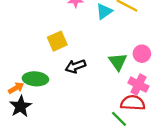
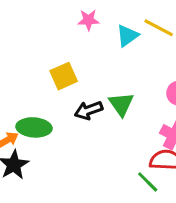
green triangle: (118, 62) -> (121, 104), moved

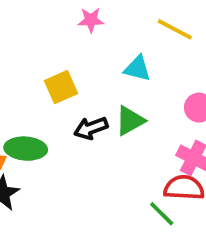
cyan triangle: (127, 36) -> (137, 68), moved, turned 50
green triangle: (121, 104) -> (130, 121), turned 36

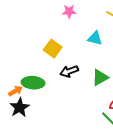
yellow square: (61, 87) -> (53, 49), turned -30
green triangle: (130, 121) -> (100, 78), moved

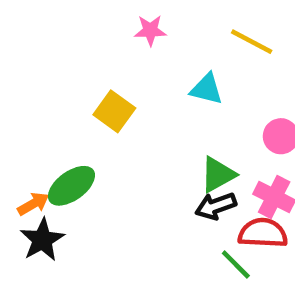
black arrow: (69, 71) -> (216, 206), moved
green ellipse: (33, 83) -> (71, 186), turned -40

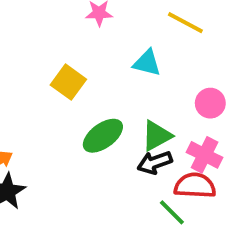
green ellipse: (71, 186) -> (103, 136), moved

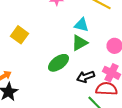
yellow square: (68, 82) -> (20, 35), moved
green triangle: (157, 136) -> (80, 43), moved

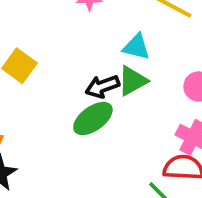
black arrow: (86, 77) -> (102, 86), moved

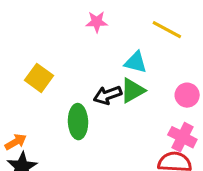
green ellipse: (93, 119) -> (78, 122), moved, turned -56

